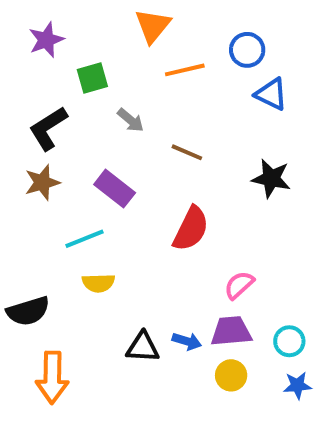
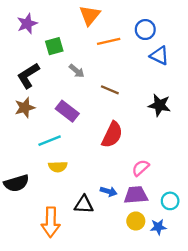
blue arrow: (187, 341) -> (109, 191), moved
orange arrow: (52, 377) -> (51, 222), moved
blue star: (297, 385) -> (158, 227), moved

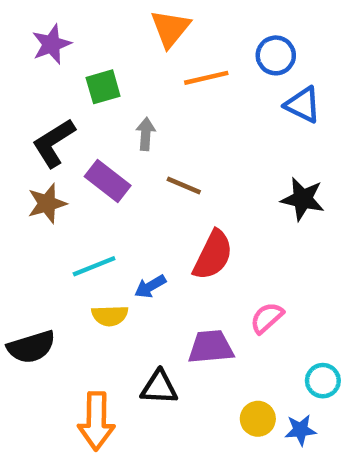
gray arrow: (77, 71) -> (146, 134), turned -126
brown line: (110, 90) -> (184, 186), moved
purple rectangle: (67, 111) -> (108, 181), moved
blue arrow: (109, 191) -> (150, 286), moved, turned 133
purple trapezoid: (136, 195) -> (211, 347), moved

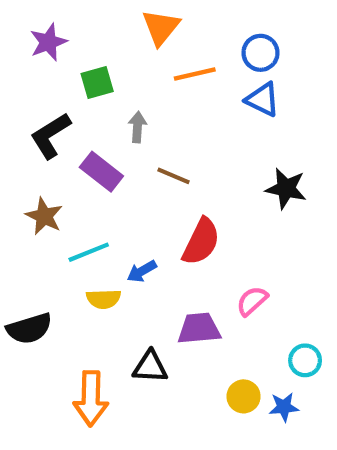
blue triangle: (303, 105) -> (263, 99), moved
brown star: (47, 203) -> (44, 216), moved, turned -30

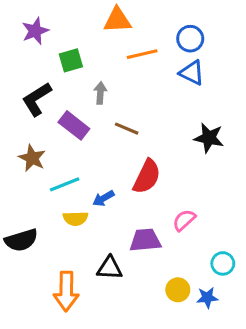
orange triangle: (161, 27) -> (117, 20), turned 48

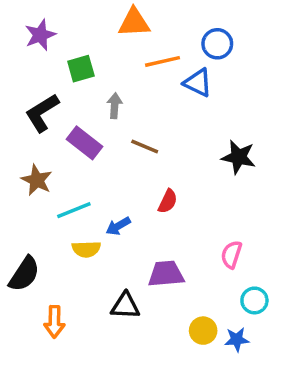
blue triangle: (192, 73) -> (198, 83), moved
red semicircle: (147, 177) -> (168, 201), size x0.6
pink semicircle: (184, 220) -> (231, 254), moved, turned -30
black semicircle: (21, 240) -> (24, 274), turned -40
orange arrow: (66, 291) -> (54, 322), moved, size x0.7

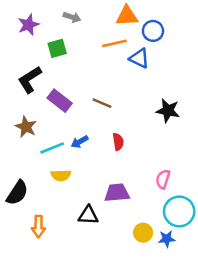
orange triangle: (134, 23) -> (127, 16), moved
gray arrow: (115, 106) -> (72, 17), moved, turned 105
red semicircle: (168, 201) -> (118, 142), turned -35
blue arrow: (118, 226) -> (80, 142), moved
cyan circle: (254, 300) -> (179, 211), size x1.6

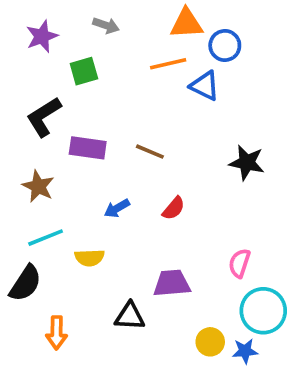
purple rectangle: (60, 101) -> (88, 148), turned -30
red semicircle: (118, 142) -> (174, 208), turned 49
cyan line: (52, 148) -> (46, 238), moved

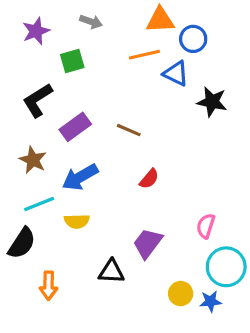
purple rectangle: (88, 148) -> (75, 127), turned -44
black star: (247, 163) -> (212, 102), moved
blue arrow: (117, 208) -> (80, 177), moved, size x1.6
purple trapezoid: (172, 283) -> (148, 243), turned -48

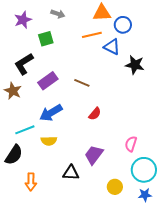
brown star: (33, 160) -> (13, 91), moved
blue star: (210, 301) -> (145, 195), moved

